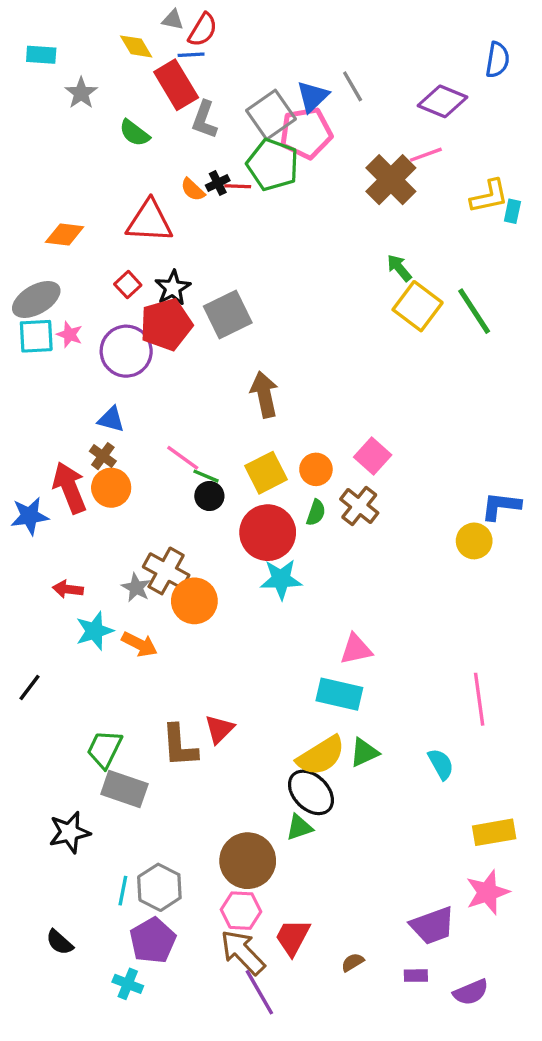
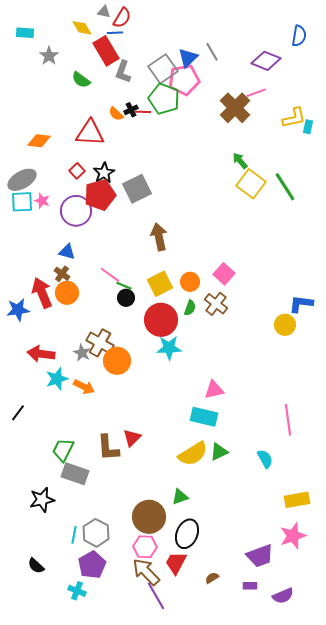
red arrow: (68, 589) -> (41, 354), size x1.5
black ellipse: (311, 792) -> (187, 534), moved, turned 68

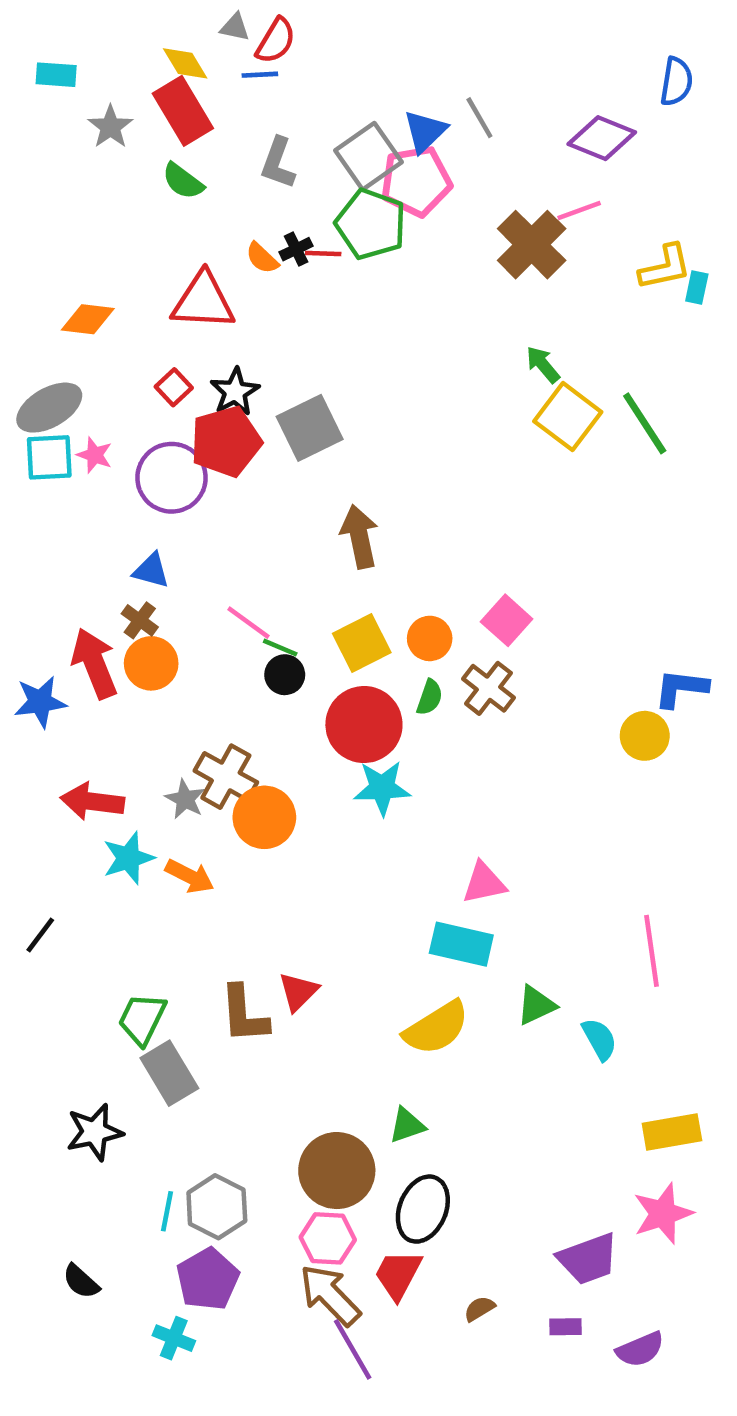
red rectangle: (106, 51) -> (183, 111), moved
green triangle: (219, 452) -> (536, 1005), moved
gray rectangle: (75, 474) -> (169, 1073), turned 40

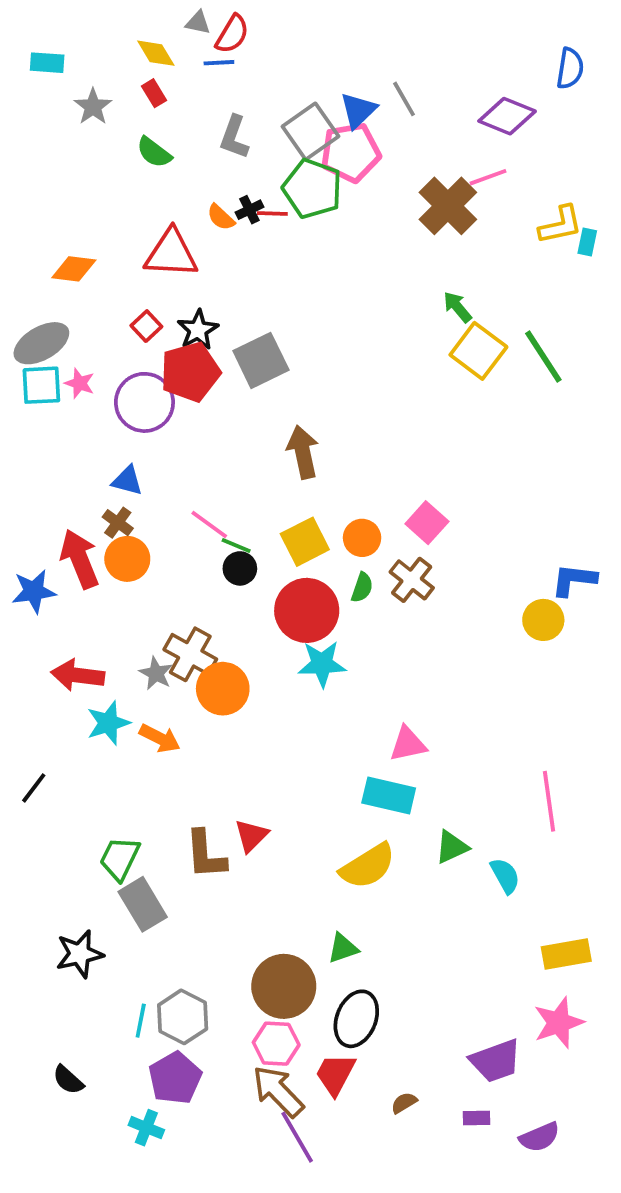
red rectangle: (183, 111) -> (154, 93), size x0.5

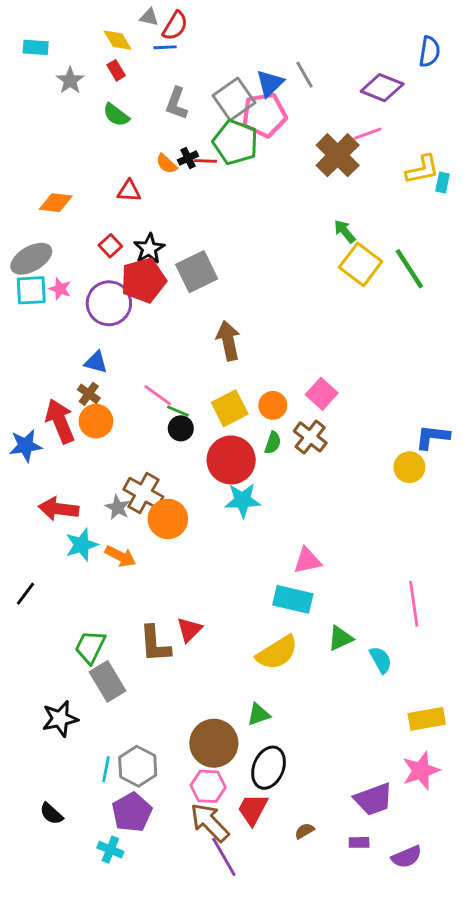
red triangle: (171, 254) -> (129, 191), size x0.6

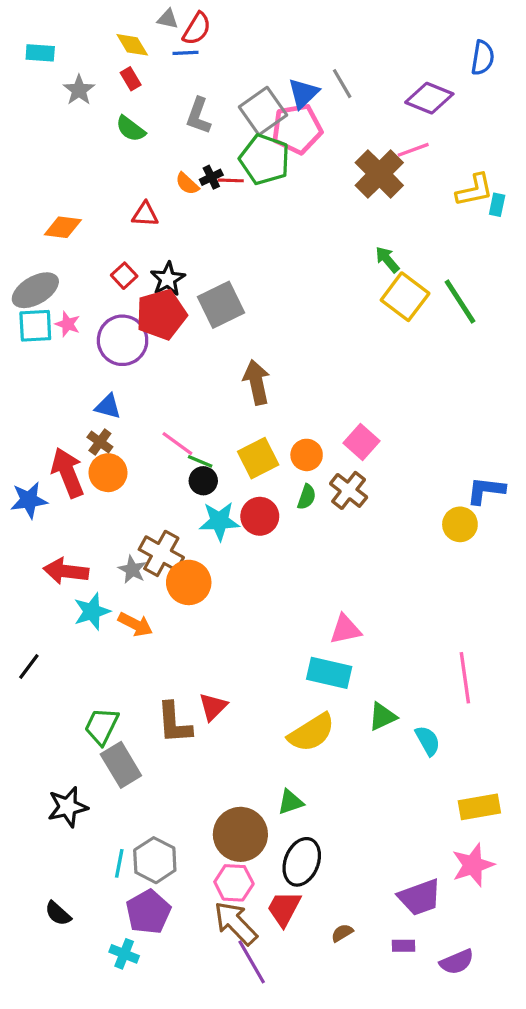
red circle: (231, 460) -> (260, 516), size x0.7
cyan star: (243, 500) -> (219, 521), moved

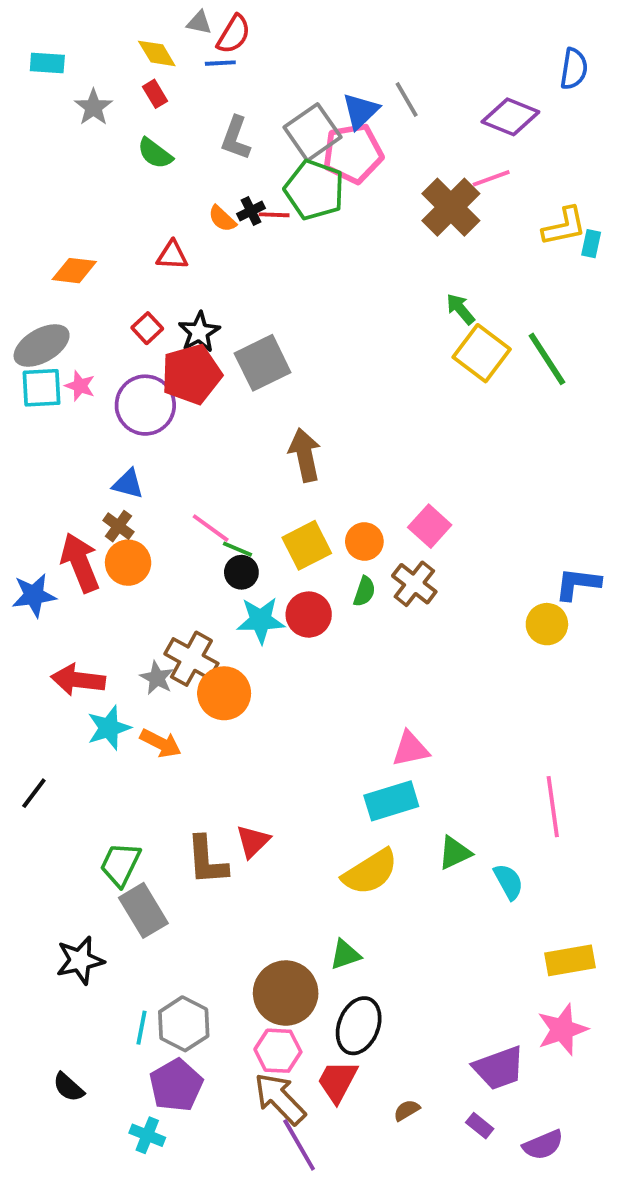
cyan rectangle: (329, 673) -> (391, 801), turned -30
purple rectangle: (403, 946) -> (480, 1126), turned 40

